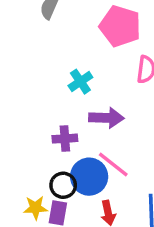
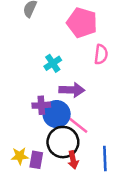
blue circle: (89, 177) -> (57, 114), moved
black circle: (63, 185) -> (63, 142), moved, size x1.6

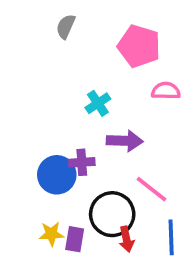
pink semicircle: (101, 54) -> (166, 91), turned -96
blue circle: (57, 114) -> (57, 175), moved
pink line: (77, 124) -> (151, 189), moved

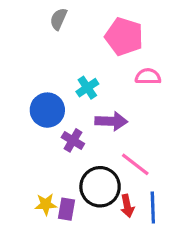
purple cross: (82, 162) -> (73, 140), turned 35
blue circle: (57, 175) -> (47, 110), moved
red arrow: (126, 239) -> (127, 206), moved

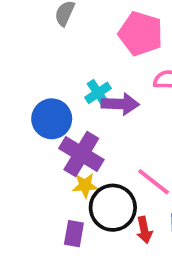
purple arrow: (111, 121) -> (120, 104), moved
purple cross: (73, 140) -> (81, 154), size x1.6
yellow star: (46, 204) -> (85, 185), moved

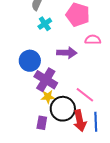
cyan cross: (98, 93) -> (45, 24), moved
red arrow: (144, 230) -> (80, 121), size x1.5

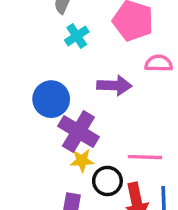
pink line: (85, 95) -> (145, 157), turned -36
black circle: (63, 109) -> (107, 181), size x0.7

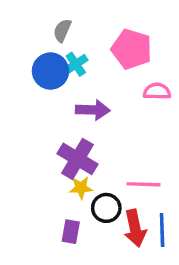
purple arrow: (114, 85) -> (93, 110), moved
blue circle: (51, 99) -> (50, 71), moved

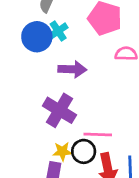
pink line: (143, 184) -> (98, 134), moved
yellow star: (81, 188) -> (62, 151), moved

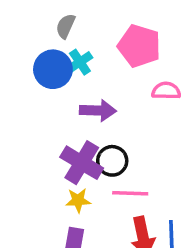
yellow star: (62, 151) -> (78, 200), moved
black circle: (84, 151) -> (112, 161), moved

